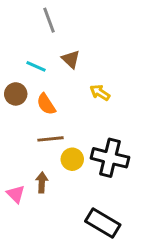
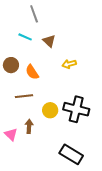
cyan line: (36, 66) -> (25, 37), moved
yellow arrow: (100, 93) -> (69, 64), turned -48
brown line: (51, 139) -> (24, 96), moved

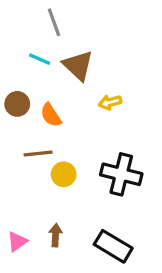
brown triangle: (49, 41) -> (78, 66), size x1.5
yellow circle: (50, 110) -> (64, 174), moved
brown arrow: (29, 126) -> (56, 235), moved
pink triangle: (11, 134) -> (17, 242), moved, turned 40

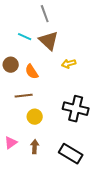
gray line: (54, 22) -> (45, 14), moved
yellow circle: (64, 174) -> (35, 117), moved
pink triangle: (17, 242) -> (11, 143), moved

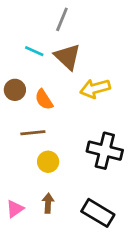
gray line: (45, 14) -> (62, 19), turned 42
yellow arrow: (69, 64) -> (95, 88), size x1.5
pink triangle: (11, 143) -> (15, 209), moved

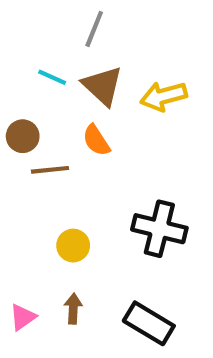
yellow arrow: (95, 88) -> (164, 96), moved
orange semicircle: (44, 100) -> (96, 140), moved
brown line: (33, 133) -> (50, 170), moved

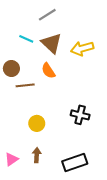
gray line: (94, 29) -> (47, 15), turned 36
black cross: (159, 229) -> (80, 115), size x0.7
black rectangle: (149, 323) -> (75, 162), turned -50

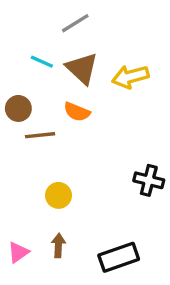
orange semicircle: (48, 71) -> (77, 112), turned -35
black cross: (80, 115) -> (149, 180), moved

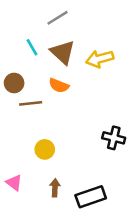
cyan line: (42, 62) -> (32, 47), turned 36
brown arrow: (58, 246) -> (55, 188), moved
pink triangle: (18, 252) -> (14, 183), moved, turned -48

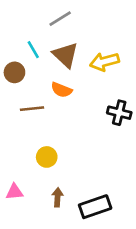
brown circle: (14, 83) -> (14, 72), moved
black cross: (114, 138) -> (119, 113), moved
pink triangle: (14, 183) -> (14, 192), turned -42

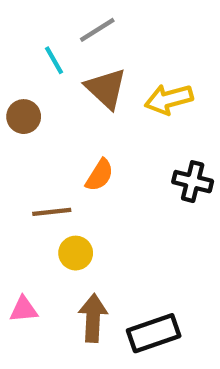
cyan line: (33, 50) -> (54, 60), moved
orange semicircle: (61, 90) -> (99, 175), moved, turned -80
brown line: (32, 109) -> (52, 212), moved
brown arrow: (57, 197) -> (93, 318), size x1.5

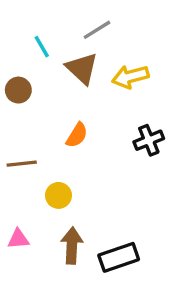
gray line: (97, 30) -> (97, 30), moved
black cross: (193, 182) -> (149, 140), turned -36
brown line: (52, 212) -> (22, 164), moved

